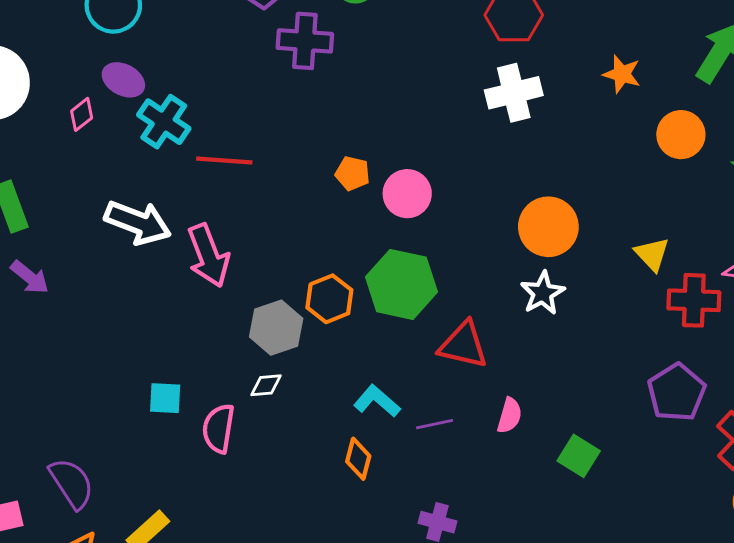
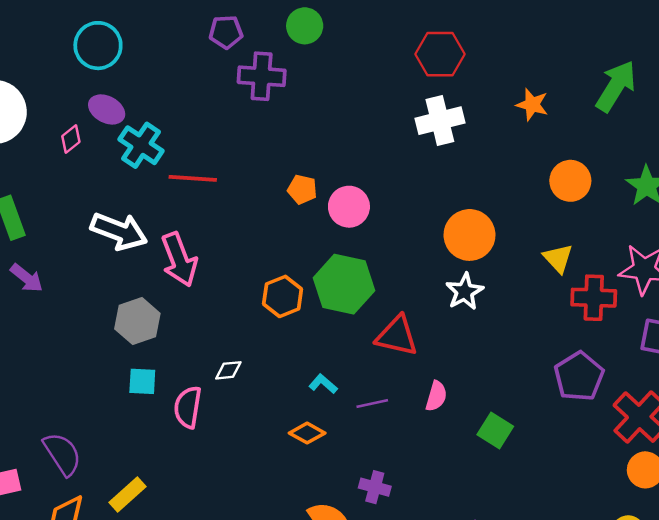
orange circle: (681, 135) -> (570, 181), moved
gray hexagon: (276, 328) -> (137, 321), moved
cyan L-shape: (377, 401) -> (323, 384), size x0.7
orange diamond: (358, 459) -> (307, 433), turned -76

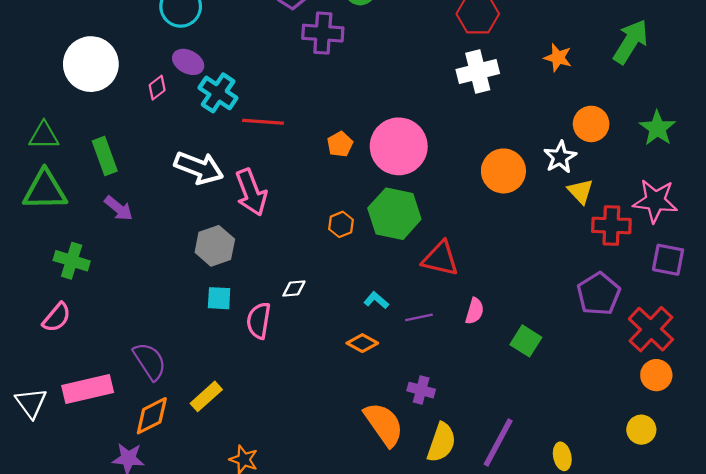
orange pentagon: (302, 189) -> (340, 144), moved, turned 30
pink circle: (349, 207) -> (399, 146), size x1.6
white star: (465, 292) -> (560, 157), moved
orange hexagon: (283, 296) -> (341, 224), size x0.7

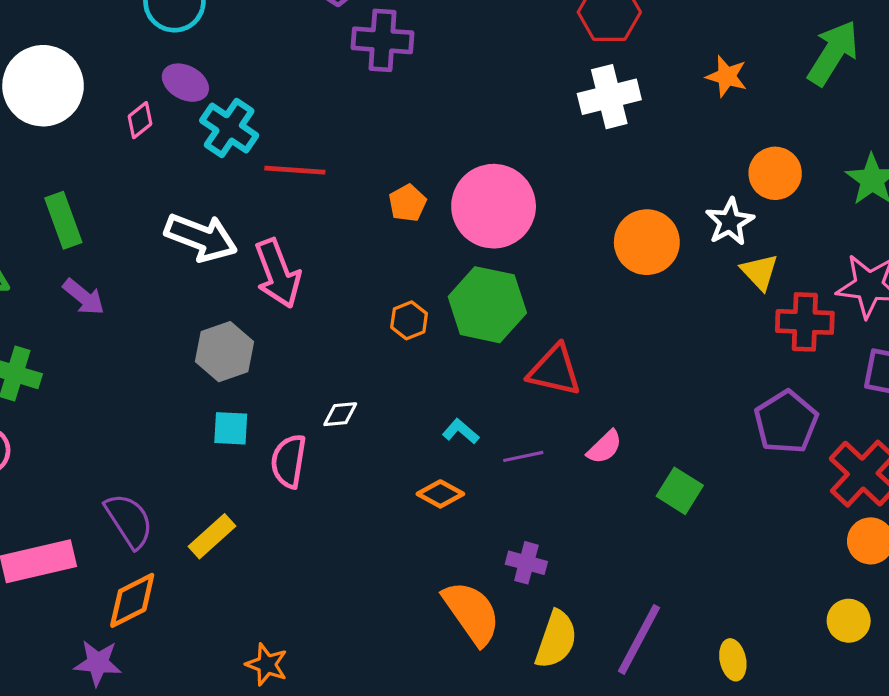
pink semicircle: (475, 311) -> (605, 447), turned 30
yellow rectangle: (206, 396) -> (212, 536), moved

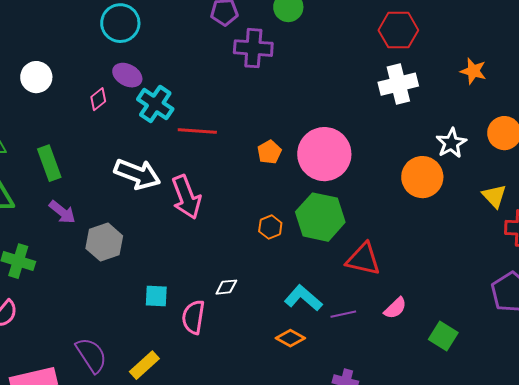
white circle: (43, 86) -> (36, 77), size x0.6
white star: (730, 222) -> (451, 143), moved
gray hexagon: (224, 352) -> (104, 242), moved
cyan L-shape: (461, 431) -> (303, 298), size x1.6

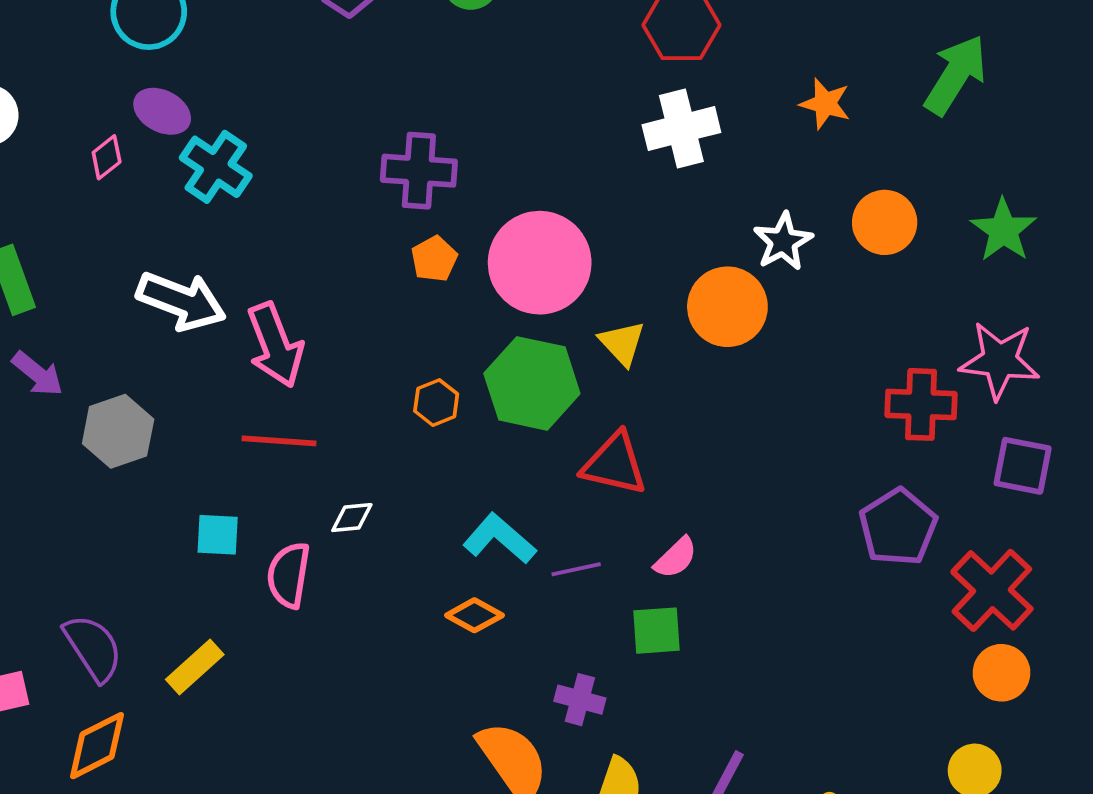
purple cross: (253, 48) -> (419, 171), moved
red line: (197, 131) -> (279, 441), moved
yellow triangle: (494, 196) -> (622, 343), moved
green square: (443, 336) -> (657, 631), moved, turned -36

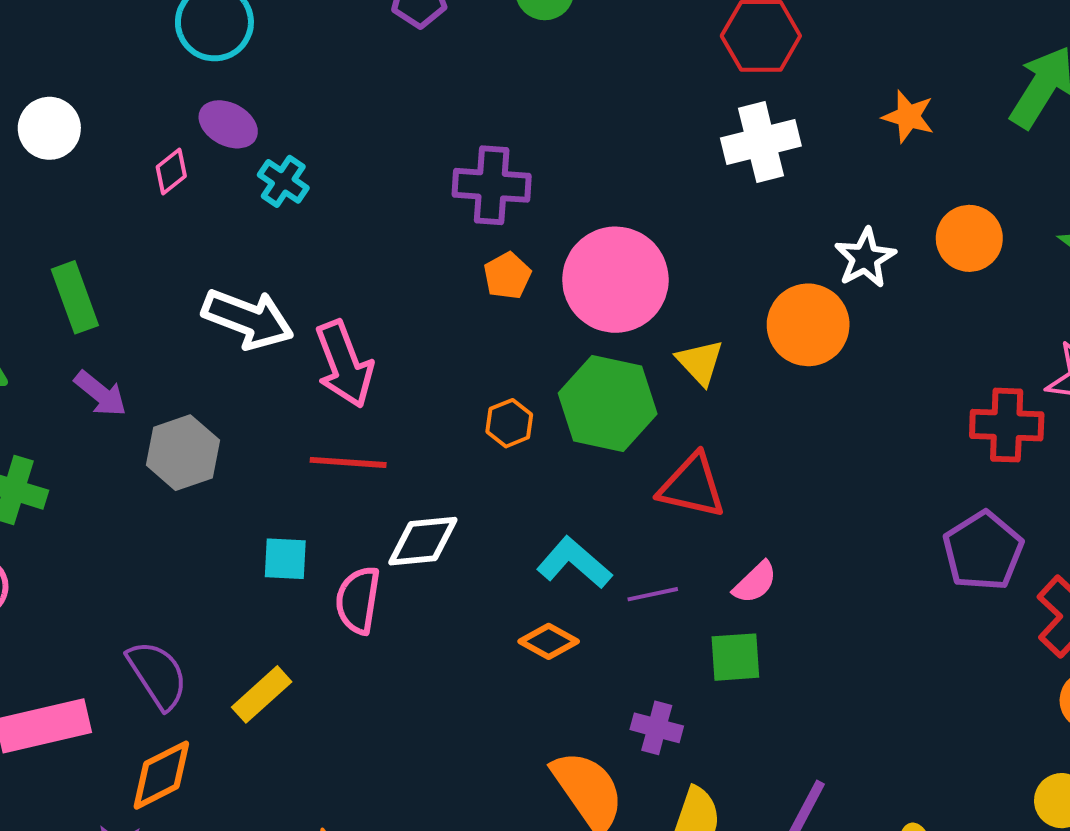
cyan cross: (216, 167) -> (283, 181), size x0.7
white diamond: (352, 518) -> (423, 541), size x1.6

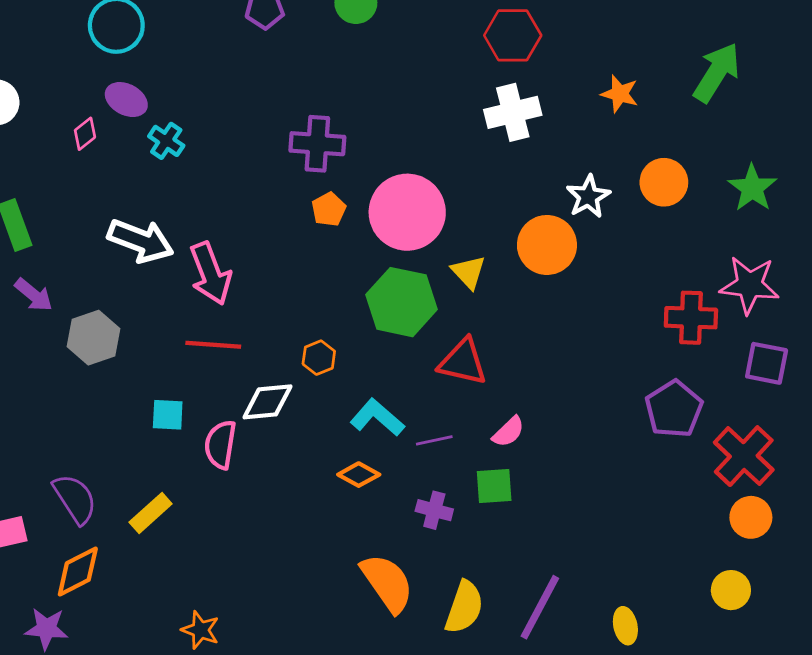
orange hexagon: (509, 423) -> (319, 358), moved
purple cross: (657, 728) -> (434, 510), moved

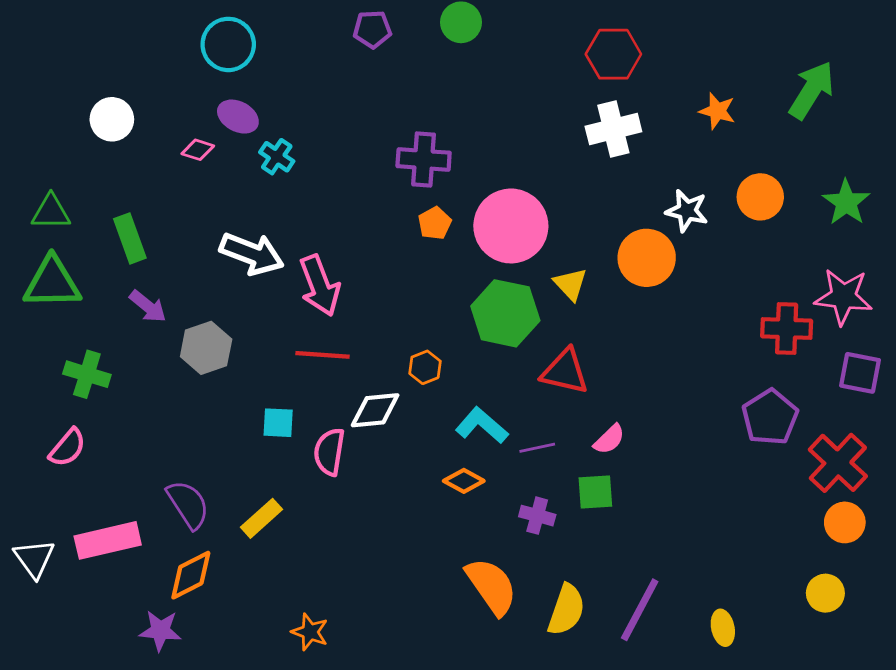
pink diamond: (85, 134) -> (198, 150), turned 56
white star: (588, 196) -> (687, 211), turned -30

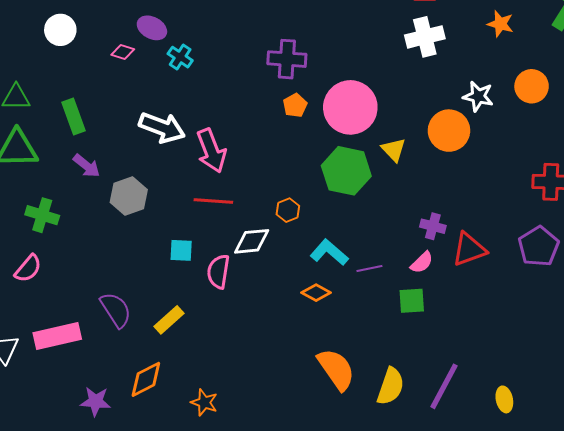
red triangle: (565, 371) -> (469, 249), moved, turned -33
purple cross: (537, 516) -> (433, 226), moved
orange diamond: (191, 575) -> (146, 379), moved

